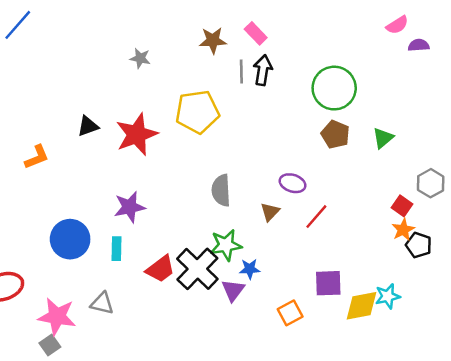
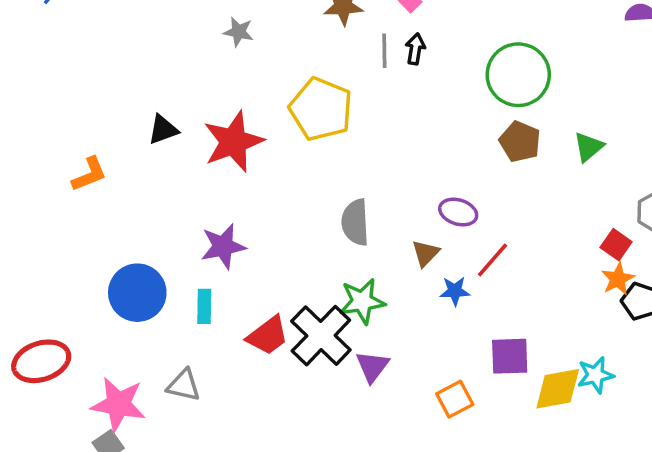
black arrow: (263, 70) -> (415, 49), size x0.7
yellow pentagon: (197, 112) -> (321, 109), turned 30
blue star: (250, 269) -> (455, 291), moved

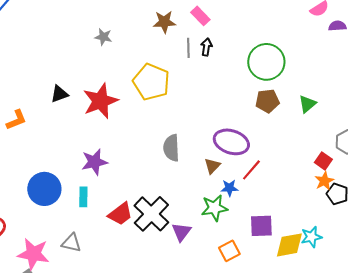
brown pentagon: (520, 142) -> (267, 101), turned -30
purple ellipse: (458, 212) -> (231, 142), size x1.6
green star: (362, 301) -> (214, 208), moved

